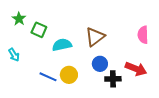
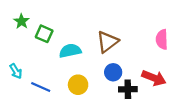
cyan arrow: (14, 55) -> (16, 71), moved
blue line: (48, 77) -> (41, 87), moved

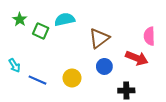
cyan semicircle: (70, 51) -> (65, 19), moved
red arrow: (154, 78) -> (137, 58), moved
black cross: (128, 89) -> (126, 91), moved

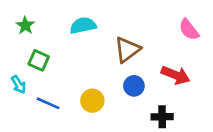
green square: (41, 31) -> (39, 60), moved
pink semicircle: (149, 36) -> (189, 30), moved, turned -36

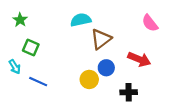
cyan semicircle: (83, 25) -> (81, 20), moved
yellow circle: (92, 101) -> (89, 79), moved

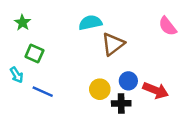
red arrow: (139, 59) -> (156, 90), moved
blue circle: (106, 68) -> (128, 81), moved
black cross: (129, 92) -> (121, 103), moved

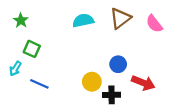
brown triangle: (113, 44) -> (120, 18), moved
cyan arrow: (17, 75) -> (15, 69), turned 64
blue circle: (128, 81) -> (118, 64), moved

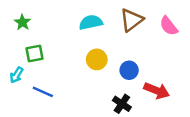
green square: (32, 49) -> (34, 53), turned -35
yellow circle: (92, 82) -> (97, 59), moved
black cross: (112, 95) -> (122, 104), turned 35

